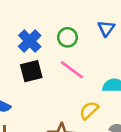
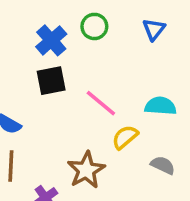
green circle: (68, 37) -> (94, 26), moved
pink line: (72, 70) -> (101, 103), moved

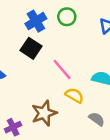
black square: (51, 81) -> (31, 48), turned 35
yellow semicircle: (125, 137) -> (74, 95), turned 60

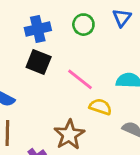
green circle: (67, 17) -> (83, 25), moved
blue cross: (36, 21) -> (38, 29), turned 30

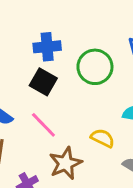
green circle: (83, 25) -> (95, 67), moved, size x1.5
pink line: (80, 79) -> (43, 125), moved

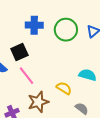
green circle: (95, 67) -> (66, 30), moved
black square: (43, 82) -> (19, 52), moved, turned 30

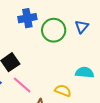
blue cross: (34, 25) -> (27, 18), moved

